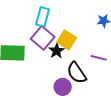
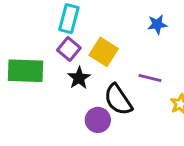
purple square: (43, 38) -> (69, 49), size x0.7
black star: (57, 51) -> (79, 78), moved

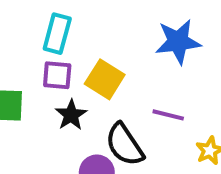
blue star: (157, 24) -> (178, 42), size x1.6
purple square: (69, 49) -> (57, 75), turned -35

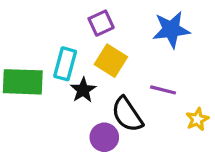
cyan rectangle: (57, 34) -> (65, 64), moved
purple square: (57, 75) -> (101, 23), moved, turned -30

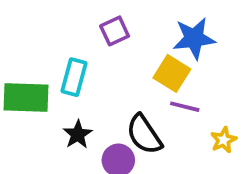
yellow square: (111, 61) -> (172, 73), moved
black star: (83, 90) -> (78, 134), moved

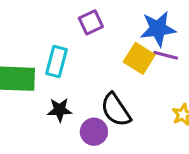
purple line: (185, 107) -> (166, 55), moved
black star: (78, 134) -> (60, 110), turned 30

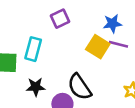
blue star: (158, 29) -> (112, 24), size x0.7

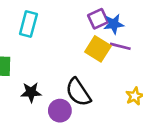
purple square: (60, 19) -> (98, 19), moved
cyan rectangle: (33, 49) -> (28, 24), moved

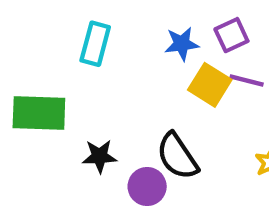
purple square: (98, 19) -> (231, 35), moved
blue star: (114, 24) -> (182, 44), moved

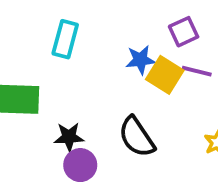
blue star: (182, 44) -> (140, 60), moved
purple circle: (147, 186) -> (80, 165), moved

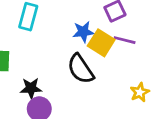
black semicircle: (137, 137) -> (81, 69), moved

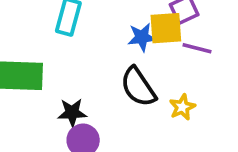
yellow square: (101, 43) -> (166, 28), moved, turned -36
yellow star: (140, 92) -> (182, 107), moved

